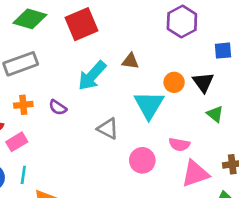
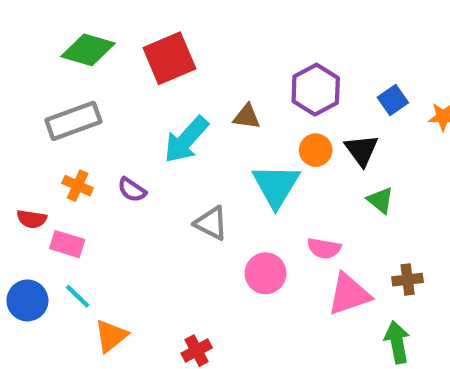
purple hexagon: (182, 21) -> (316, 90), moved
blue square: (223, 51) -> (393, 100), turned -30
orange cross: (23, 105) -> (78, 186), turned 30
pink rectangle: (17, 142) -> (67, 244), turned 48
cyan line: (23, 175) -> (78, 296), turned -54

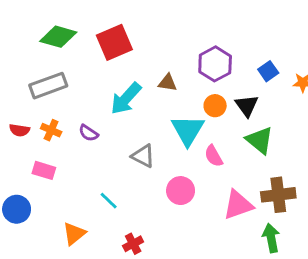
green triangle: (380, 200) -> (260, 140), size x1.5
red semicircle: (32, 219) -> (19, 130), moved
pink semicircle: (324, 248) -> (214, 156), moved, turned 50
brown cross: (408, 280) -> (278, 195), size x1.6
cyan line: (78, 296) -> (109, 201), moved

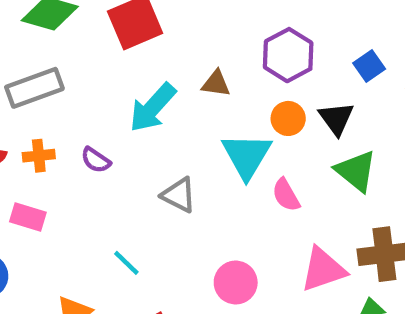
orange cross: (51, 130) -> (39, 156), turned -30
pink circle: (181, 191) -> (236, 283), moved

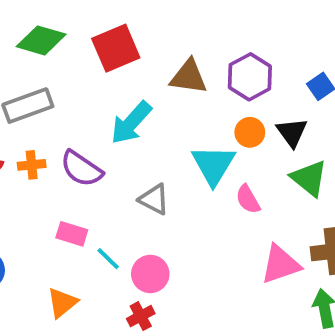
brown triangle: (216, 83) -> (189, 77), moved, size x1.5
purple semicircle: (96, 160) -> (81, 169), size x1.6
pink rectangle: (28, 217) -> (72, 234), moved
pink circle: (236, 283) -> (150, 274), moved

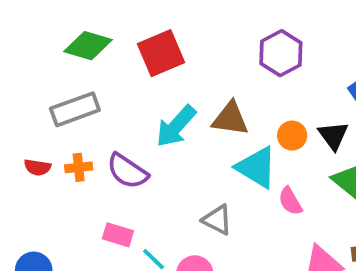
brown triangle: (189, 77) -> (230, 119), moved
purple hexagon: (250, 77) -> (281, 53), moved
cyan triangle: (213, 165) -> (257, 167), turned -30
gray triangle: (154, 199) -> (217, 220), moved

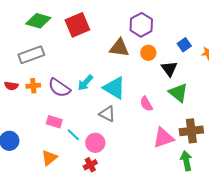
brown triangle: (230, 119) -> (119, 48), moved
cyan arrow: (176, 126) -> (85, 83), moved, size x0.7
orange circle: (292, 136) -> (148, 53), moved
cyan triangle: (257, 167) -> (114, 88), moved

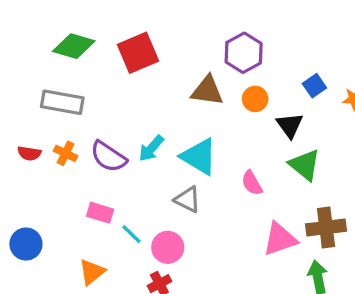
gray rectangle: (31, 55) -> (62, 102), turned 30
orange cross: (33, 86) -> (66, 153), turned 32

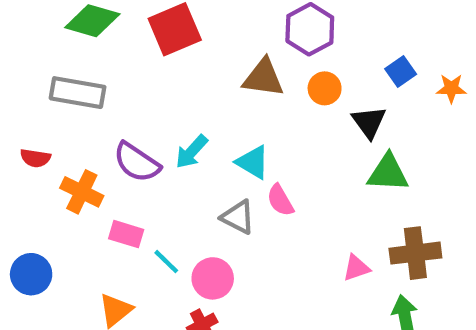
orange cross: (66, 153) -> (82, 192), moved, size x1.4
cyan triangle: (199, 157) -> (253, 162), size x0.7
green triangle: (305, 165) -> (388, 173), turned -36
pink semicircle: (252, 183) -> (280, 200), moved
pink triangle: (280, 239) -> (356, 268), size x0.6

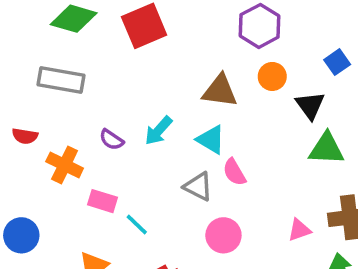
brown triangle: (263, 78) -> (220, 91), moved
purple semicircle: (137, 162) -> (112, 140), size x0.6
pink circle: (213, 278) -> (223, 235), moved

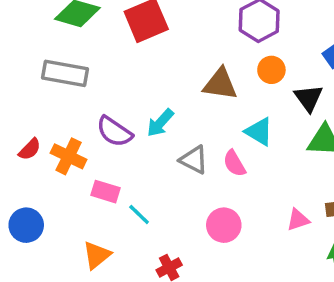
red semicircle: (25, 136) -> (30, 149), moved, turned -55
purple semicircle: (112, 140) -> (114, 132), size x1.5
cyan triangle: (211, 140) -> (259, 132), moved
gray triangle: (198, 187) -> (194, 160), moved

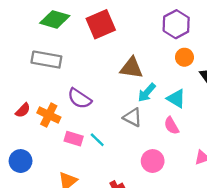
brown triangle: (220, 84) -> (131, 68), moved
cyan arrow: (160, 123) -> (147, 93), moved
pink semicircle: (234, 163) -> (171, 126), moved
cyan line: (139, 215) -> (97, 140), moved

